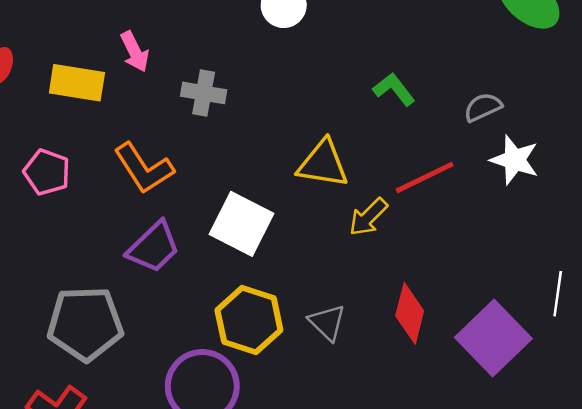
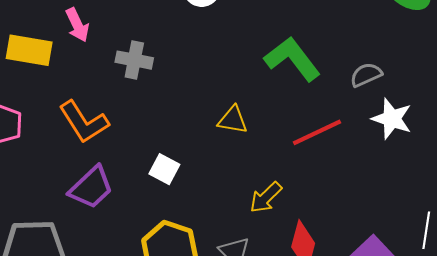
green L-shape: (394, 89) -> (292, 59), size x1.6
yellow triangle: (323, 164) -> (233, 120), size x0.7
yellow arrow: (368, 217) -> (266, 197), moved
white square: (241, 224) -> (164, 169), size x0.6

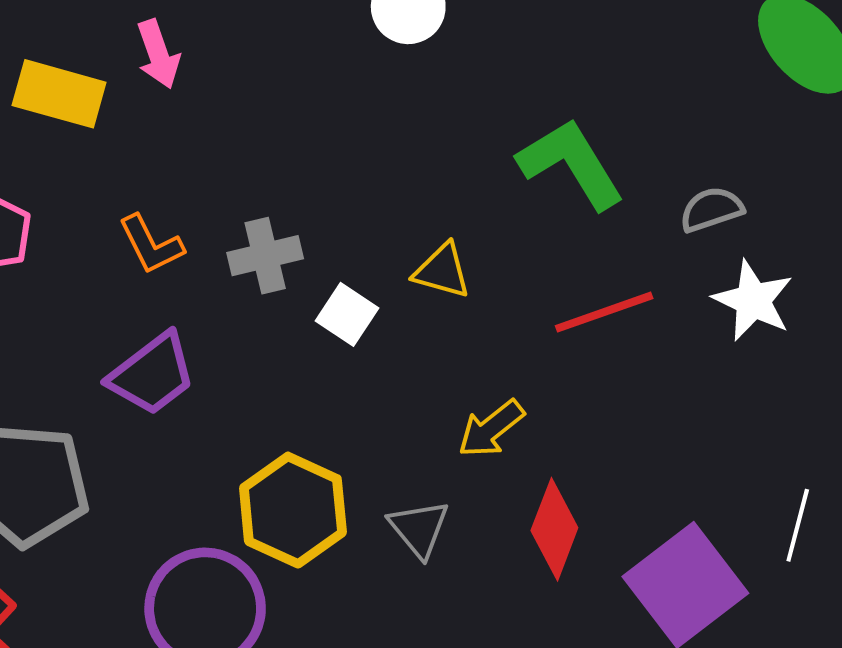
gray cross: (134, 60) -> (265, 256), moved, turned -30
orange L-shape: (84, 122) -> (151, 245), size x0.7
white square: (164, 169) -> (347, 314), moved

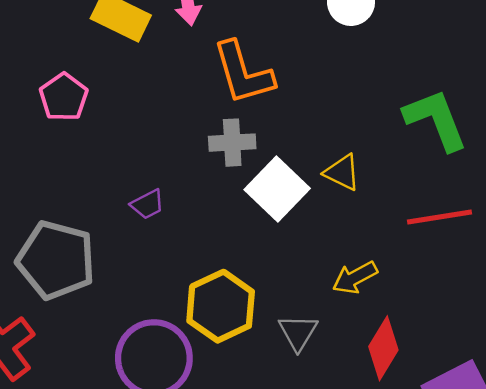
orange L-shape: (151, 245) -> (243, 73), moved, size x1.6
white square: (347, 314) -> (277, 189), size x1.6
purple trapezoid: (152, 374) -> (147, 204), size x0.6

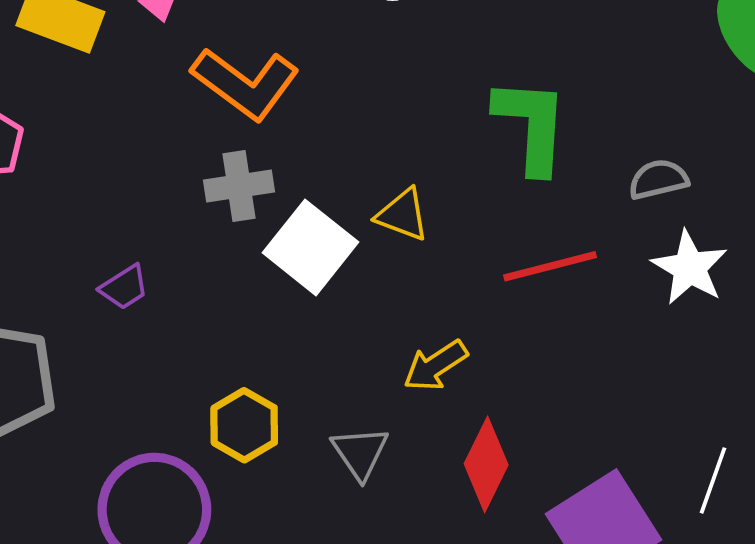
orange L-shape: (243, 73) -> (245, 84), turned -32
green L-shape: (436, 120) -> (531, 125), turned 30
yellow hexagon: (221, 306) -> (244, 425), size x0.7

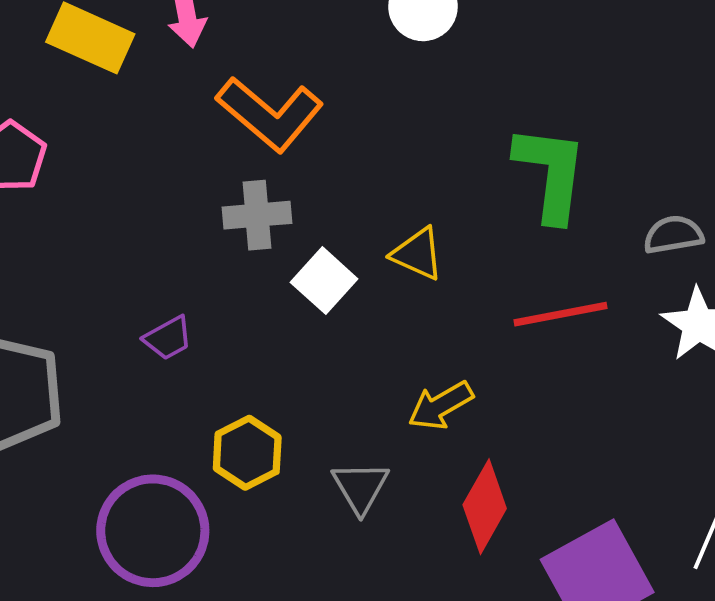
white square: (310, 247) -> (324, 281), size x0.7
purple trapezoid: (124, 287) -> (168, 338), moved

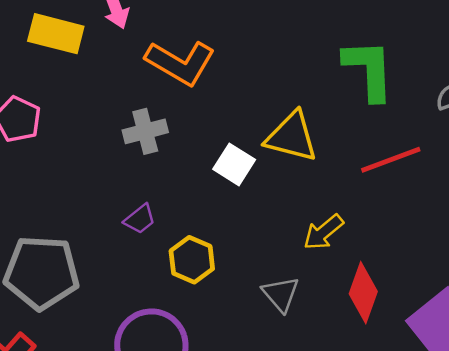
gray cross: (257, 215) -> (145, 131), moved
yellow triangle: (417, 254) -> (292, 137), size x1.5
yellow hexagon: (247, 453) -> (192, 260), moved

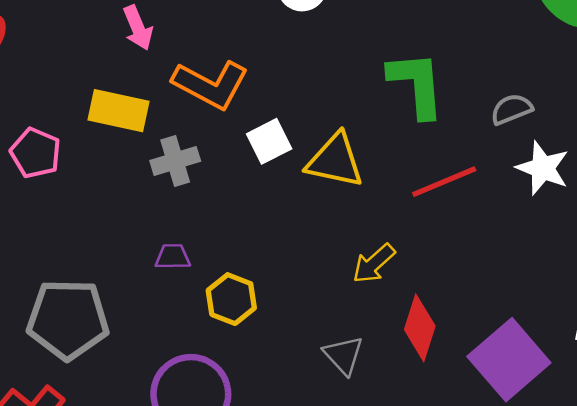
yellow rectangle: (56, 34) -> (119, 111), moved
white square: (234, 164) -> (269, 141), moved, turned 33
purple trapezoid: (140, 219) -> (173, 257), turned -140
gray triangle: (281, 294) -> (343, 355), moved

